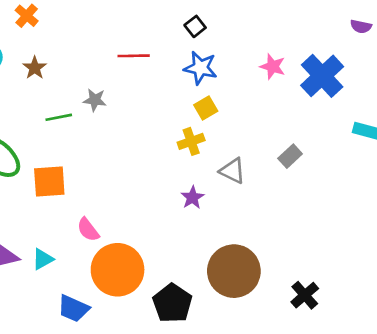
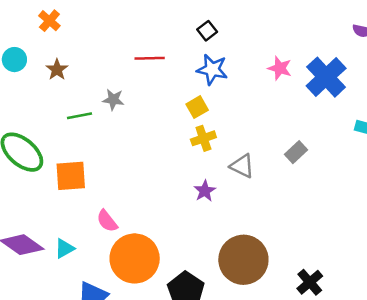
yellow square: (206, 108) -> (197, 107), moved

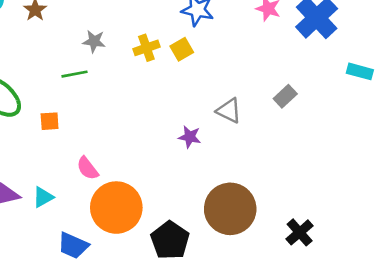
green line: (80, 116) -> (74, 74), moved
yellow cross: (203, 138) -> (146, 48), moved
orange square: (71, 176) -> (50, 121), size x0.6
purple star: (205, 191) -> (190, 137), turned -30

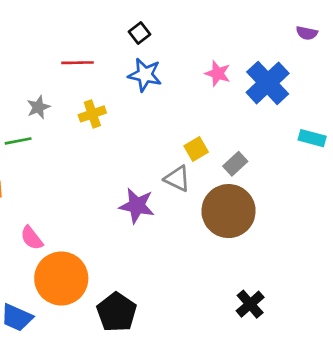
gray star: (94, 41) -> (38, 107), turned -30
yellow square: (182, 49) -> (196, 149), moved
purple star: (190, 137) -> (137, 206), size x1.5
brown circle: (230, 209) -> (229, 211), moved

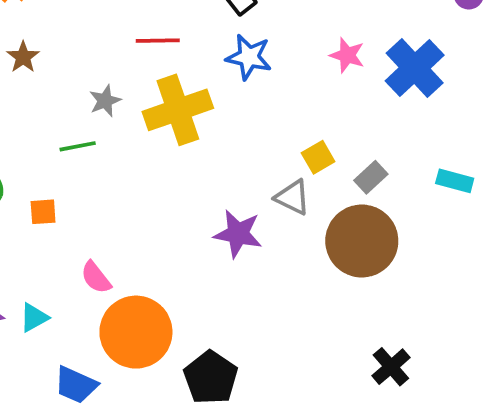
yellow cross: (92, 114) -> (178, 110), size x1.8
cyan rectangle: (312, 138) -> (455, 181), moved

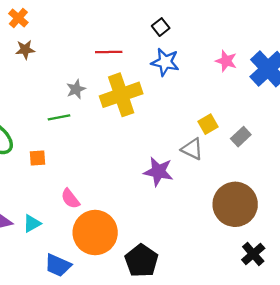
brown star: (23, 57) -> (25, 50), moved, turned 30
brown circle: (362, 241) -> (235, 204), moved

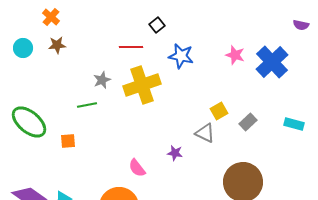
black square: (161, 27) -> (157, 25), moved
purple star: (158, 172) -> (175, 153), size x0.6
pink semicircle: (70, 199) -> (137, 168), moved

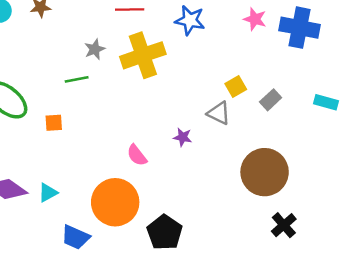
blue cross: (272, 62) -> (299, 28), turned -36

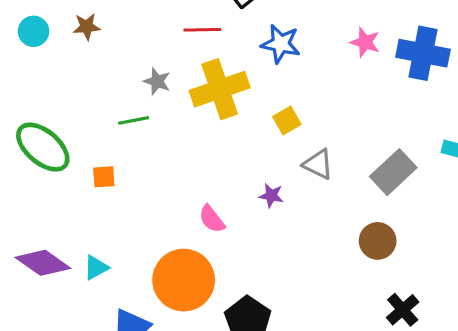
gray star: (95, 49) -> (157, 81), turned -30
yellow square: (236, 87) -> (287, 120), moved
gray rectangle: (271, 100) -> (393, 172), moved, size x1.6
brown circle: (265, 172) -> (378, 241), size x0.6

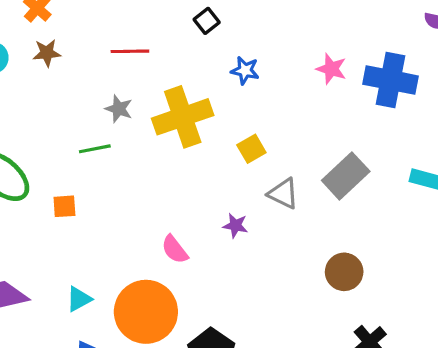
red line: (202, 30) -> (130, 51), moved
blue star: (281, 44) -> (245, 70), size x0.7
gray rectangle: (393, 172) -> (346, 176), moved
cyan triangle: (96, 268) -> (79, 299), moved

